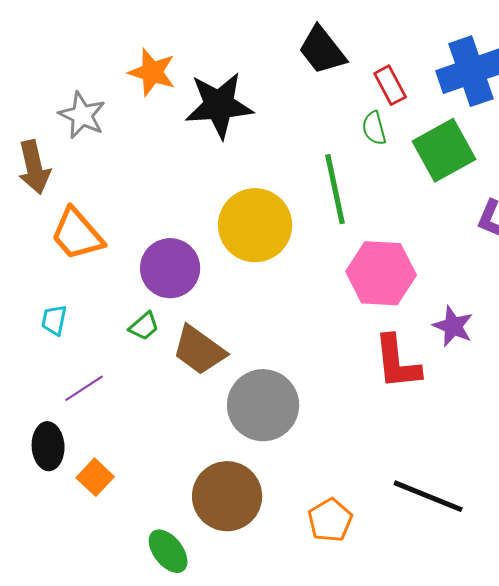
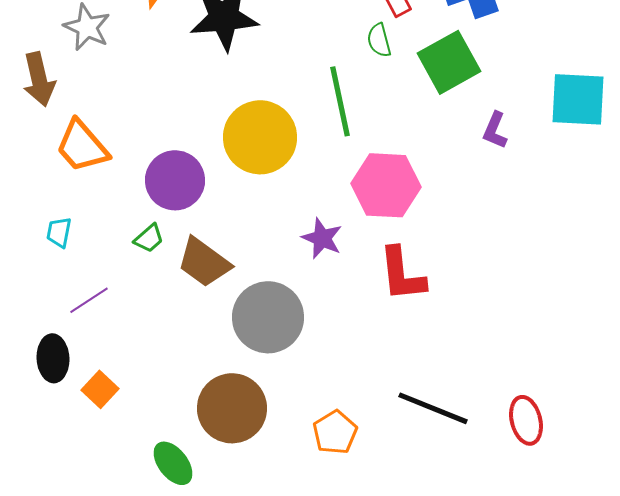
purple star: (453, 326) -> (322, 238), moved

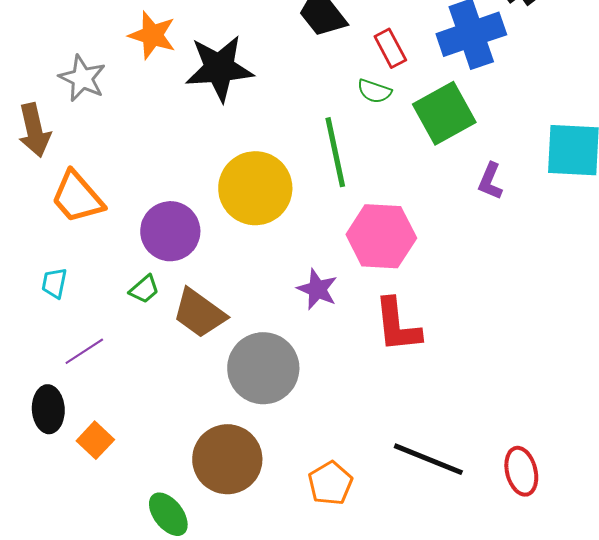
green semicircle: (379, 40) -> (374, 91), turned -56

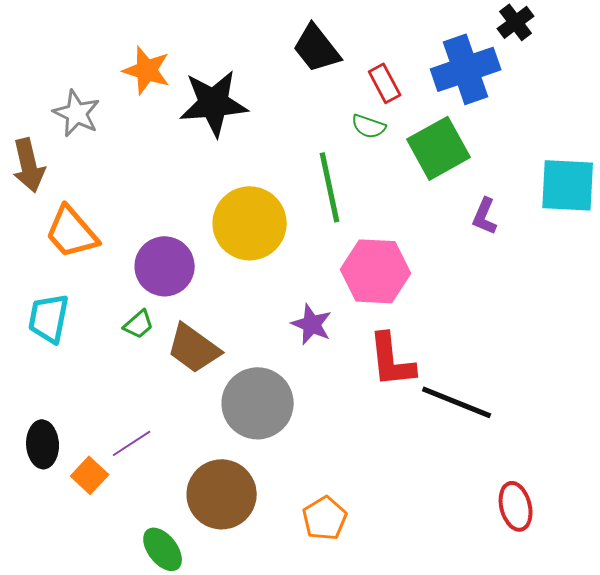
cyan trapezoid: (54, 283) -> (49, 318), size x1.6
purple line: (84, 351) -> (132, 443), moved
black line: (428, 459) -> (457, 402), moved

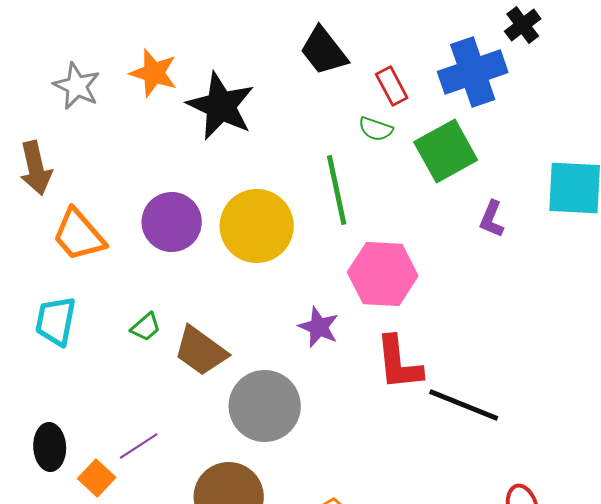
black star: (214, 103) -> (221, 106), turned 30
gray star: (77, 113) -> (77, 86), moved
purple circle: (165, 266) -> (172, 222), moved

